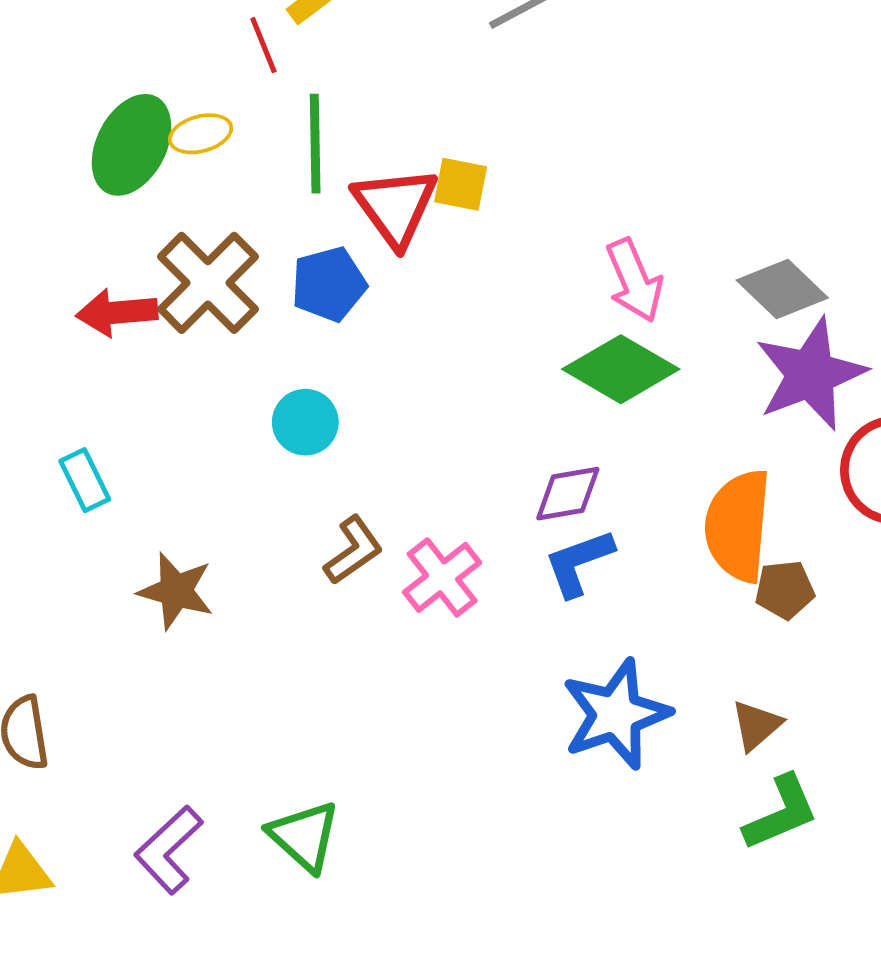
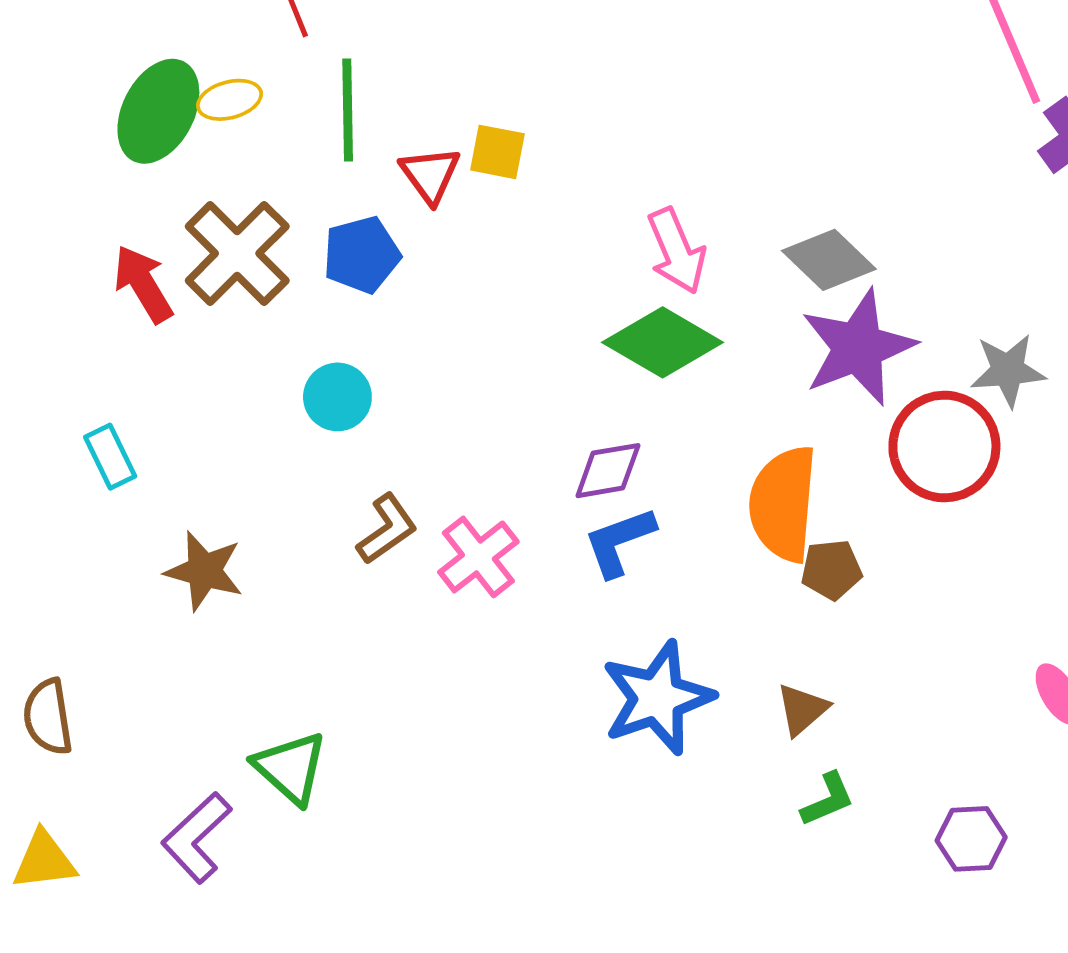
red triangle: (395, 206) -> (430, 175), size x0.7
red arrow: (117, 312) -> (143, 284), turned 64
green L-shape: (781, 813) -> (828, 799), size x0.7
green triangle: (304, 836) -> (290, 768), moved

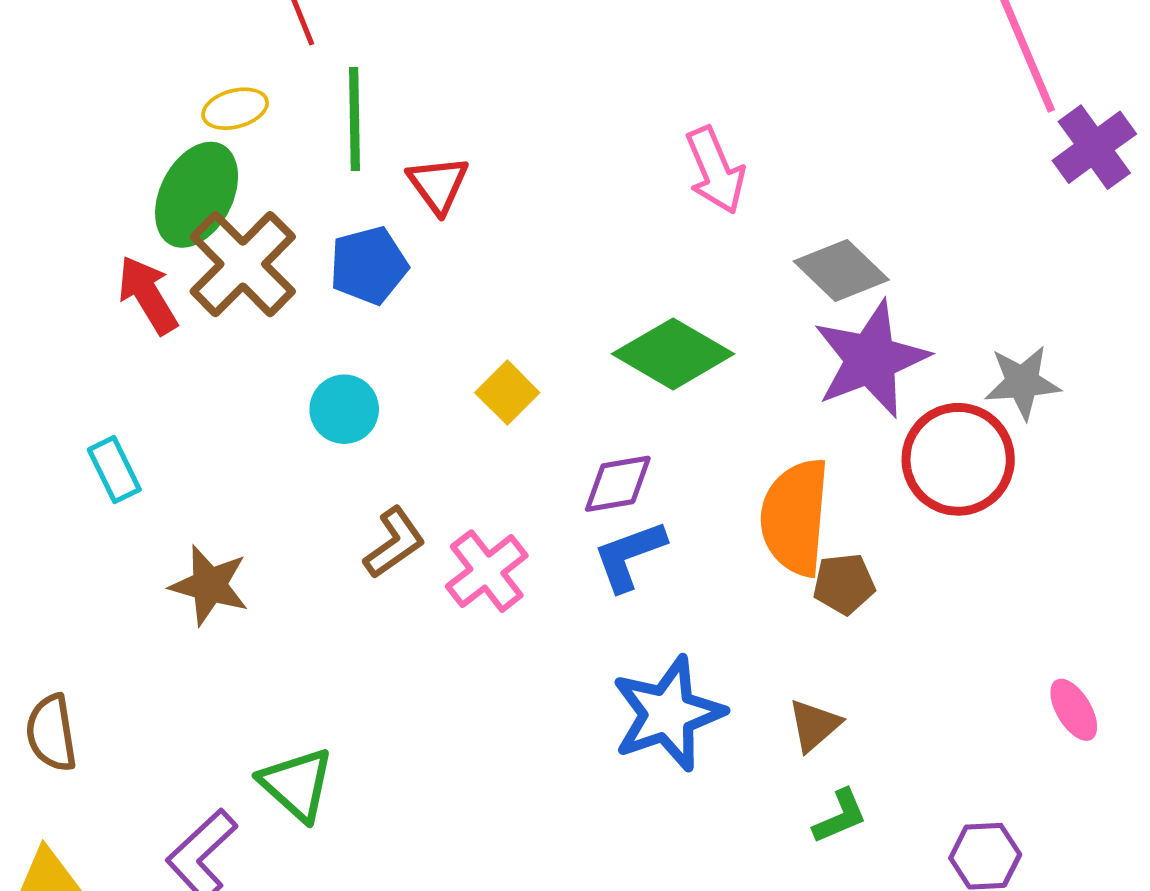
green ellipse: (158, 111) -> (197, 195), moved
yellow square: (497, 152) -> (507, 393), moved, turned 34
pink arrow: (676, 251) -> (715, 170), moved

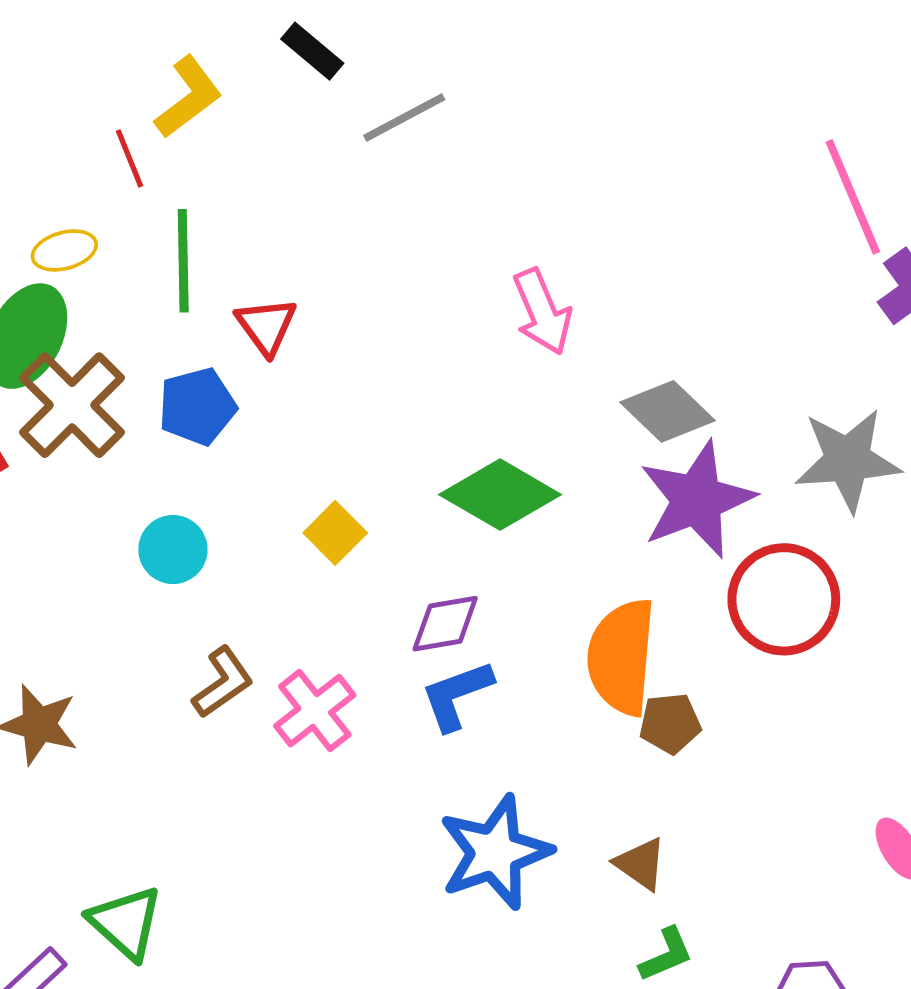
gray star: (1022, 382) -> (848, 460), moved, size x1.4
brown triangle: (814, 725) -> (641, 864), turned -44

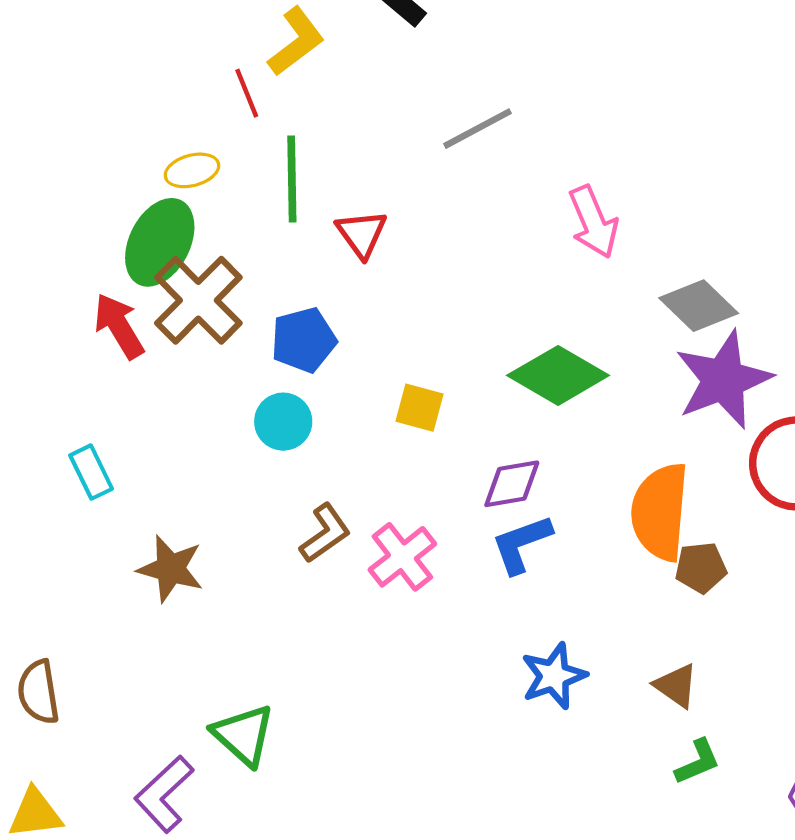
gray line: (404, 118) -> (478, 129), moved
blue pentagon: (197, 406) -> (304, 340), moved
yellow square: (335, 533) -> (420, 408), turned -30
blue star: (495, 852) -> (554, 676), size x0.7

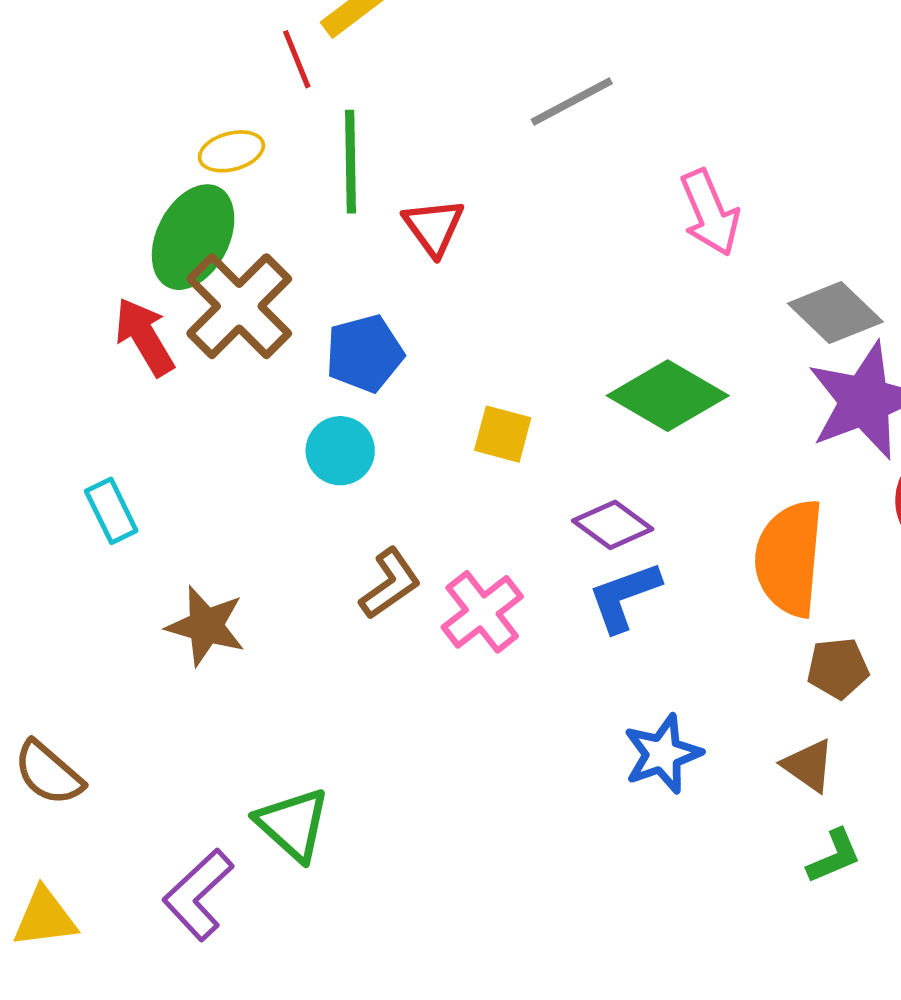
purple diamond: (512, 484) -> (613, 525), turned 46
brown pentagon: (701, 568) -> (838, 668), moved
brown semicircle: (38, 692) -> (49, 773), turned -40

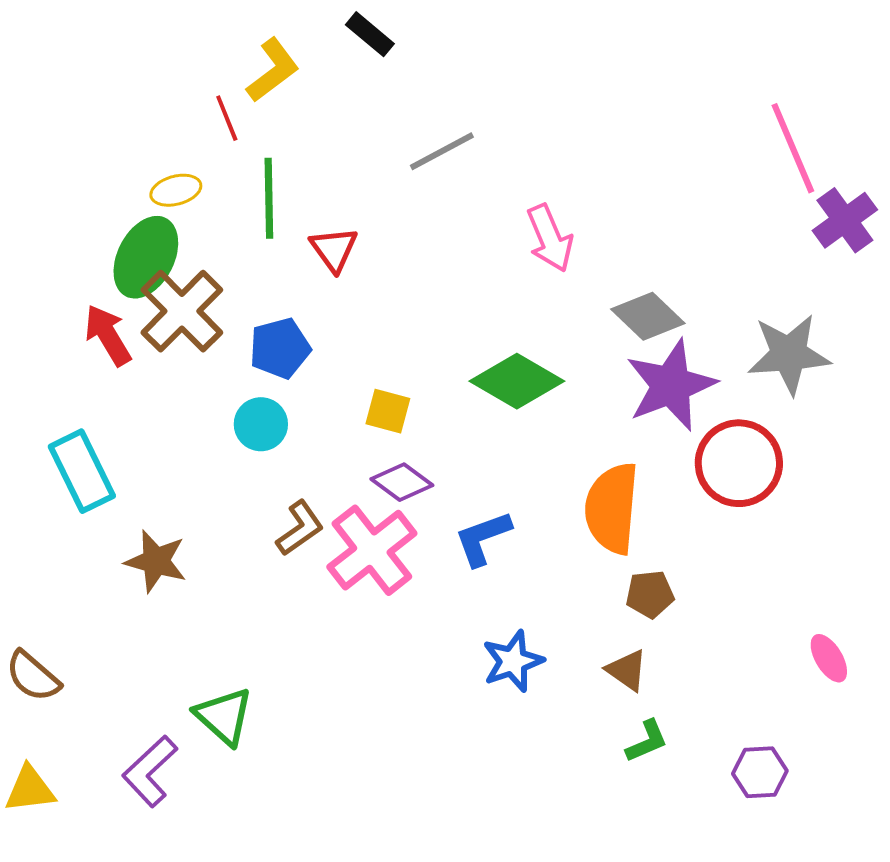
cyan rectangle: (111, 511) -> (82, 471), size x1.6
purple diamond: (613, 525) -> (402, 482), moved
pink cross: (482, 612) -> (372, 550), size x1.4

